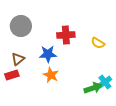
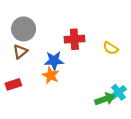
brown triangle: (18, 59) -> (20, 52), moved
orange star: (51, 75) -> (51, 75), moved

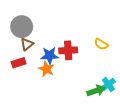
red cross: (74, 39) -> (68, 50), moved
brown triangle: (20, 52) -> (27, 44), moved
red rectangle: (13, 84) -> (19, 63), moved

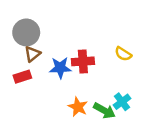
orange star: (46, 69) -> (78, 107), moved
cyan cross: (108, 84) -> (122, 102), moved
green arrow: (96, 91) -> (104, 111), moved, turned 48

